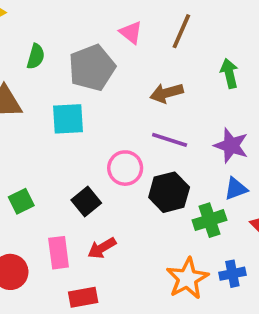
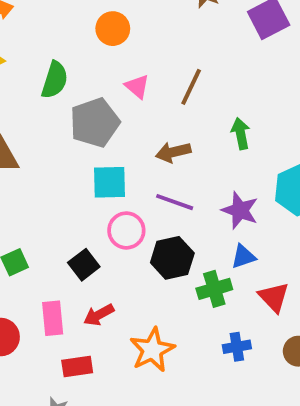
green semicircle: (36, 56) -> (55, 80), moved, size x1.4
cyan square: (68, 119) -> (110, 182), moved
orange star: (187, 278) -> (152, 350), moved

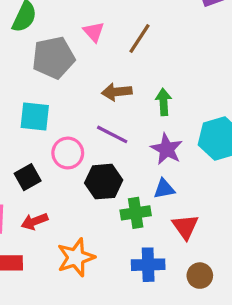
green arrow: (241, 133) -> (164, 102), moved
cyan square: (110, 182) -> (35, 117), moved
blue cross: (237, 347) -> (148, 265), size x1.4

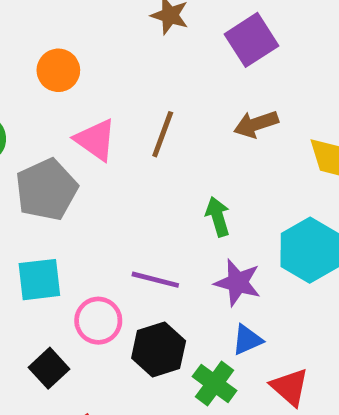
pink triangle: (94, 32) -> (95, 140), size x1.4
brown arrow: (117, 92) -> (256, 124), moved
green cross: (136, 213) -> (215, 384), turned -32

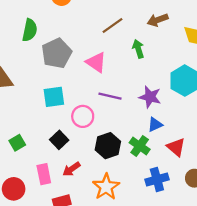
brown line: (163, 134) -> (113, 26), turned 35
pink triangle: (95, 140) -> (96, 62), moved
green arrow: (218, 217) -> (138, 49), moved
black hexagon: (159, 349) -> (108, 146), moved

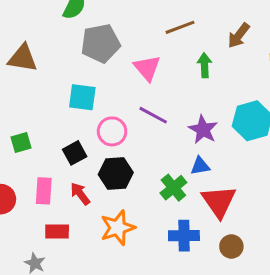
brown arrow: (158, 20) -> (239, 35), turned -48
black hexagon: (108, 146) -> (116, 174), moved
red triangle: (176, 147) -> (219, 201), size x1.4
red arrow: (71, 169) -> (80, 194), turned 72

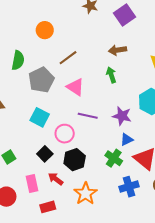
brown line: (180, 27) -> (68, 58), moved
brown arrow: (239, 35) -> (117, 50), moved, turned 60
cyan square: (82, 97) -> (40, 117), turned 36

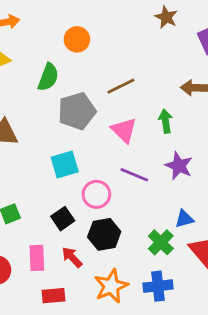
orange circle: (45, 30) -> (77, 39), moved
green arrow: (111, 75) -> (165, 121), moved
purple star: (122, 116) -> (179, 166), moved
cyan square: (40, 117) -> (65, 165), turned 36
blue cross: (129, 187) -> (158, 286), moved

